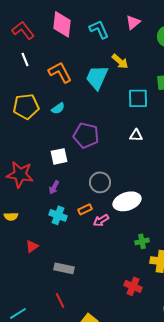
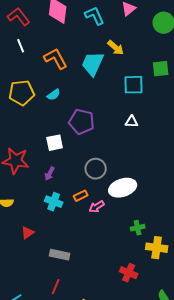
red line: (60, 300) -> (56, 287), turned 49

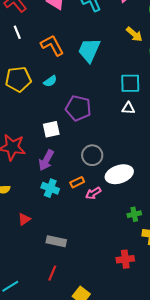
yellow arrow: (116, 48) -> (134, 34), moved
cyan square: (134, 85) -> (130, 83), moved
purple arrow: (50, 174) -> (46, 160), size x1.5
red cross: (129, 273) -> (125, 259), turned -30

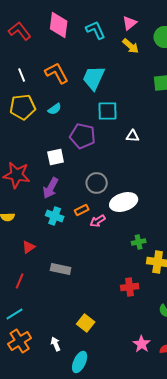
white line: (17, 32) -> (22, 75), moved
yellow arrow: (134, 34) -> (131, 46), moved
cyan square: (130, 83) -> (108, 111), moved
red line: (52, 273) -> (20, 281), moved

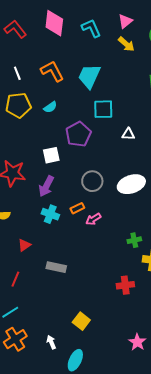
purple pentagon: (83, 136) -> (78, 134), turned 30
white ellipse: (124, 202) -> (131, 184), moved

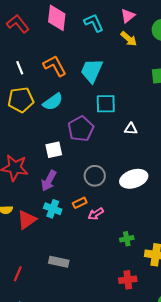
cyan semicircle: (50, 107) -> (53, 102), size x1.5
green cross: (134, 240) -> (127, 239), moved
red triangle: (24, 245) -> (27, 220), moved, size x1.5

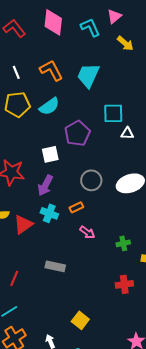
pink triangle: (128, 16) -> (114, 16), moved
cyan square: (106, 104) -> (113, 113), moved
pink arrow: (96, 214) -> (87, 232), moved, turned -112

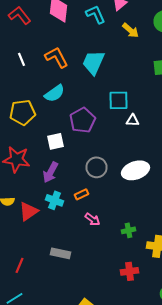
yellow pentagon: (17, 104) -> (22, 112), moved

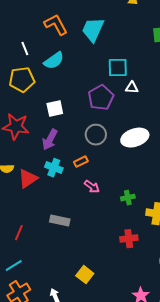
white line: (22, 59) -> (25, 49), moved
purple pentagon: (82, 120) -> (101, 98), moved

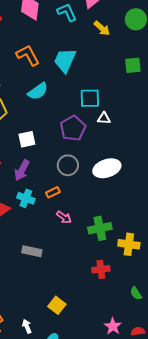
cyan semicircle: (54, 61) -> (38, 91), moved
green cross: (128, 198) -> (100, 228), size x1.6

